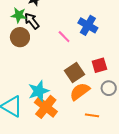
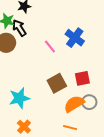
orange semicircle: (80, 92) -> (74, 104), moved
orange cross: (46, 107) -> (24, 127), moved, size x0.6

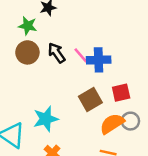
black arrow: (19, 28) -> (57, 53), moved
blue cross: (75, 38) -> (99, 60), moved, turned -36

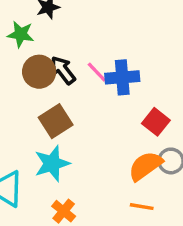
brown circle: (27, 52) -> (39, 72), moved
red square: (121, 93) -> (156, 122), turned -36
brown square: (90, 99) -> (56, 121), moved

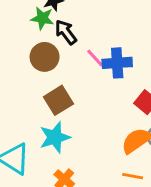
green star: (21, 34) -> (42, 18), moved
black arrow: (63, 70) -> (66, 32), moved

